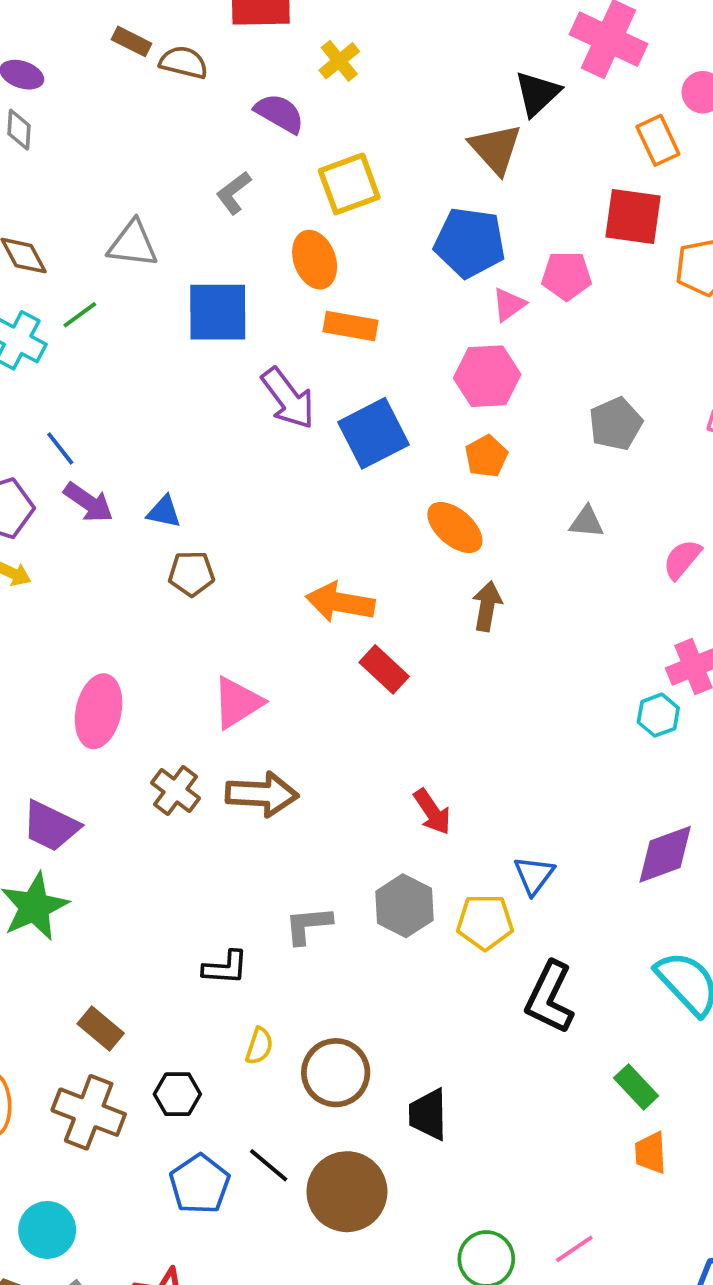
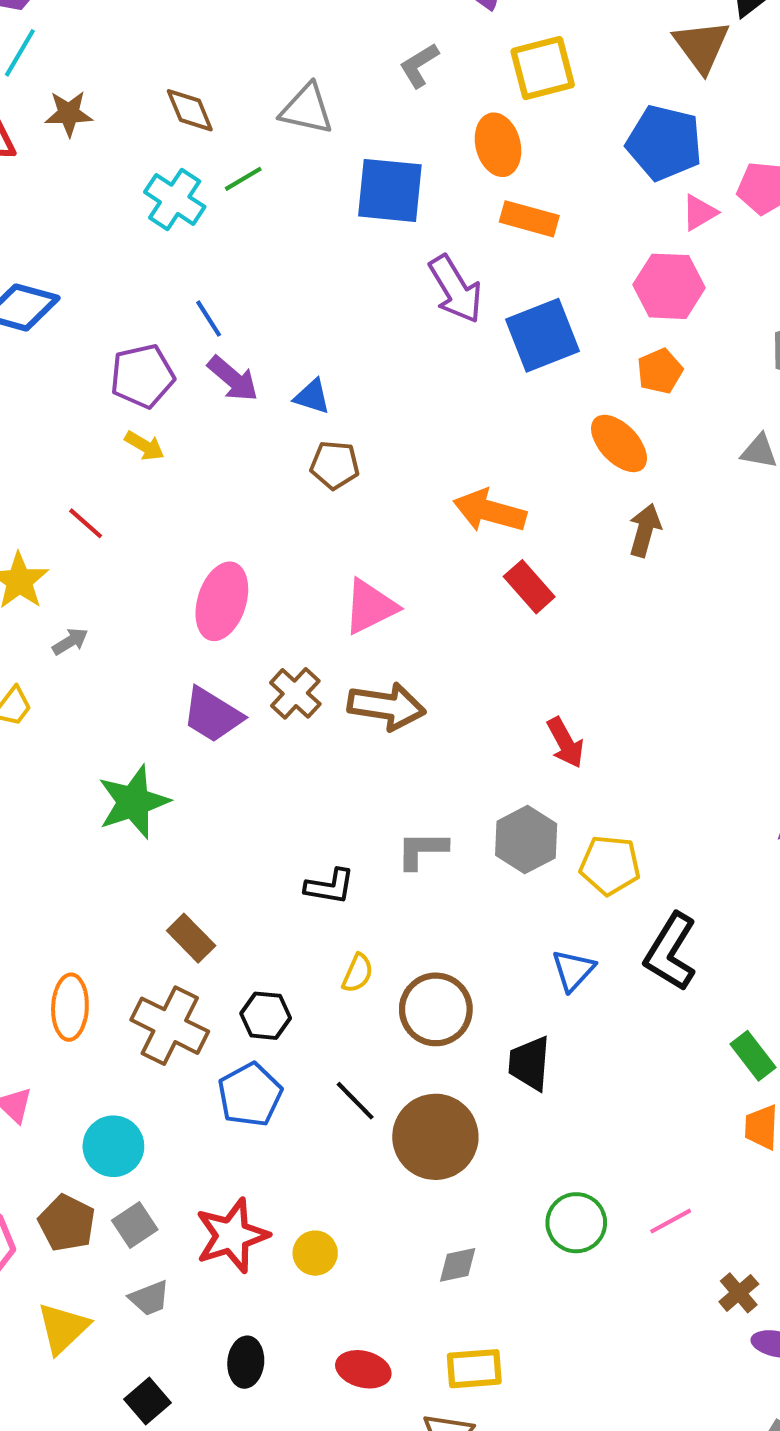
purple trapezoid: (51, 826) -> (212, 715), moved
blue triangle: (534, 875) -> (573, 970), moved
blue pentagon: (200, 1184) -> (250, 1095), moved

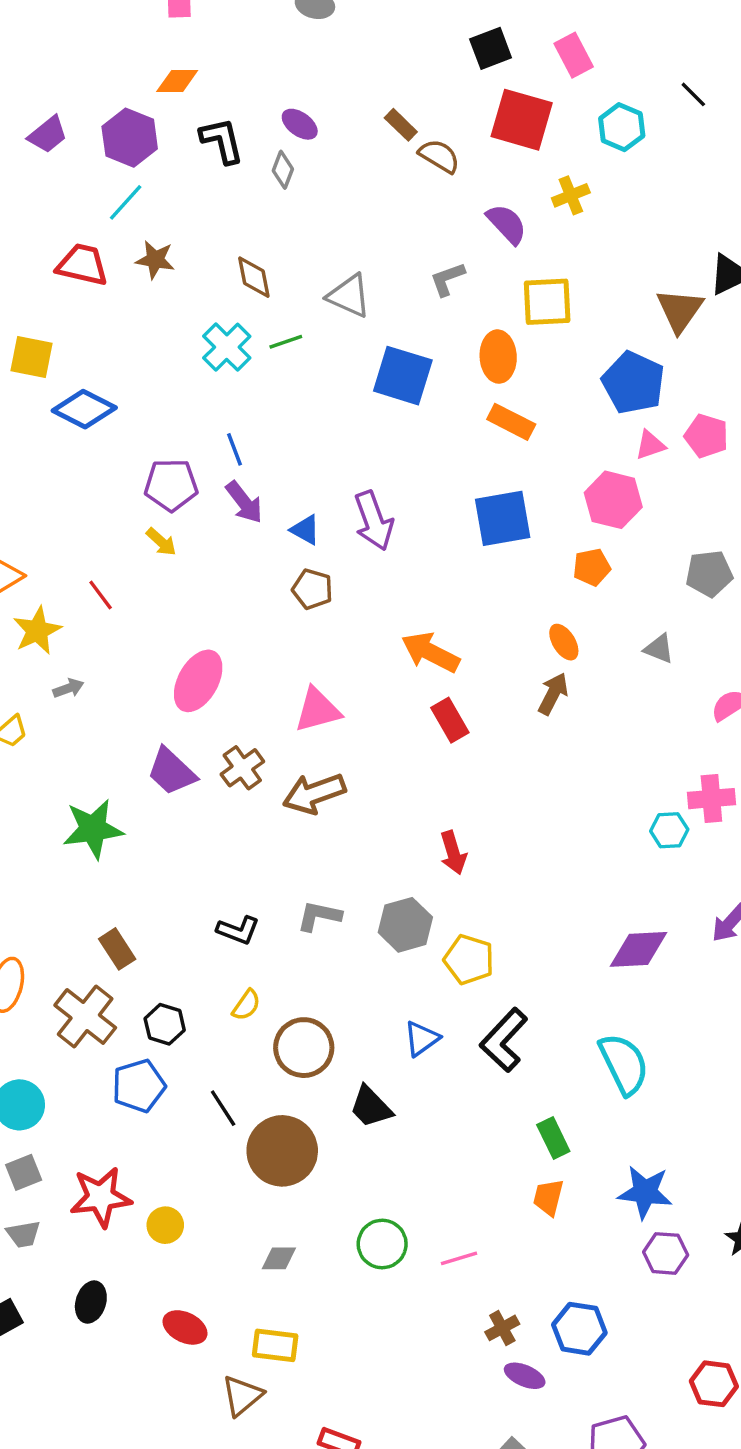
purple arrow: (455, 289) -> (374, 521), moved
orange ellipse: (619, 443) -> (564, 642), moved, size x0.7
brown arrow: (386, 706) -> (314, 793), turned 140
black trapezoid: (530, 1063) -> (371, 1107), turned -60

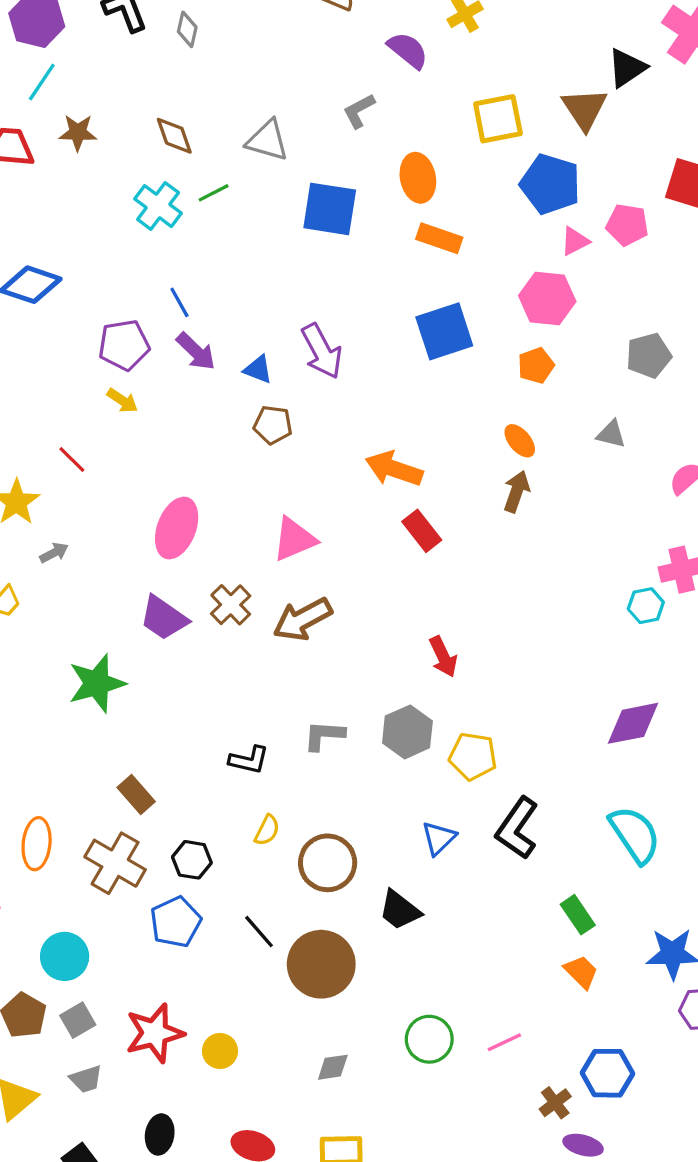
yellow square: (547, 302) -> (498, 119), moved
orange trapezoid: (548, 1197) -> (581, 972), turned 129
blue hexagon: (579, 1329) -> (607, 1073), moved

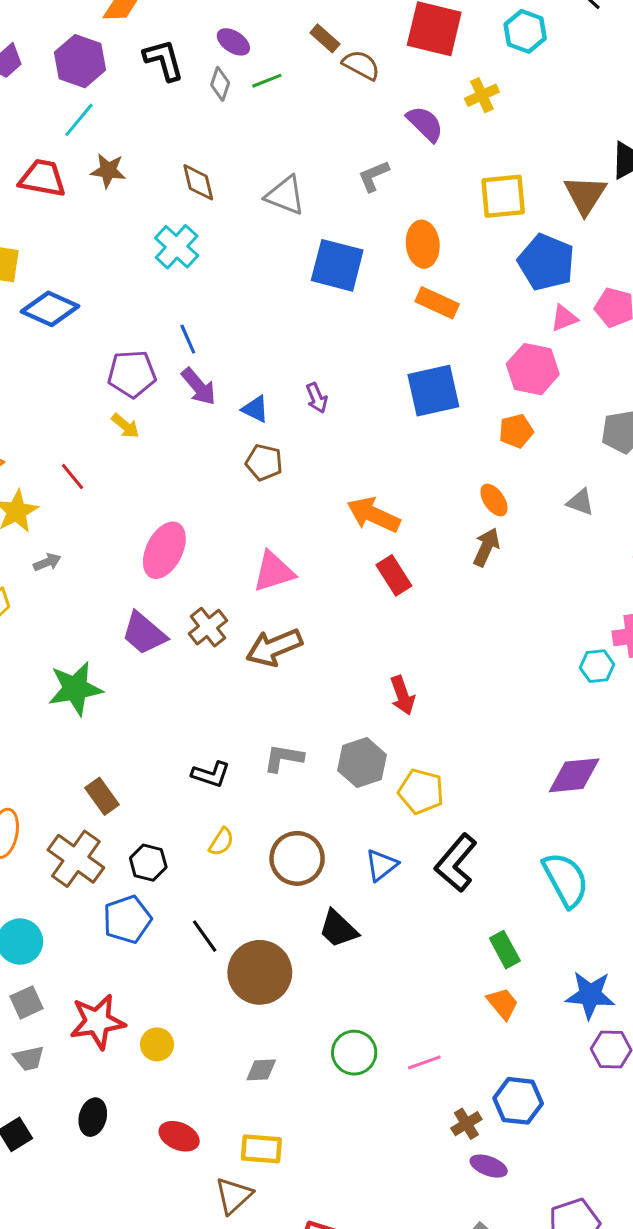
green line: (214, 193) -> (267, 81), moved
purple arrow: (322, 351) -> (317, 398), size x0.6
brown circle: (328, 863) -> (297, 858), moved

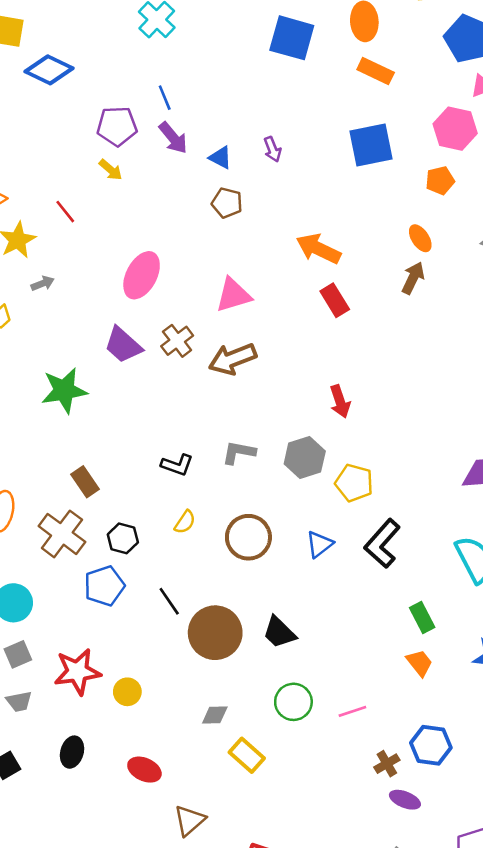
black trapezoid: (338, 929) -> (279, 632), moved
yellow rectangle: (261, 1149) -> (247, 755), moved, turned 36

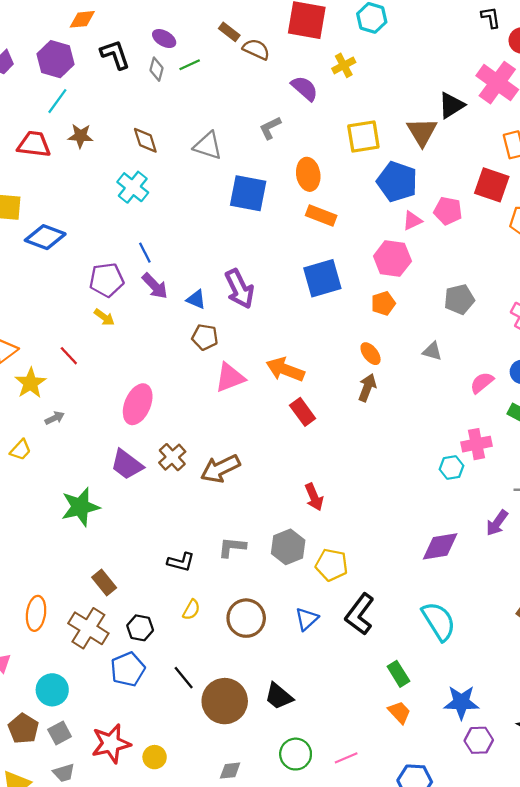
purple arrow: (272, 149) -> (239, 289), size x1.8
pink triangle: (233, 295) -> (230, 378), moved

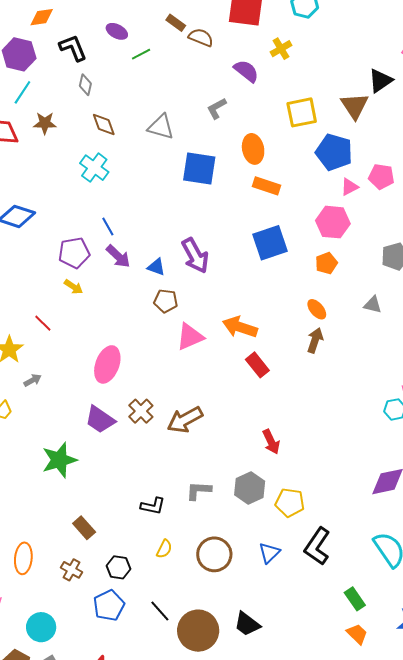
gray diamond: (156, 69) -> (85, 85), moved
brown cross: (88, 628) -> (71, 570), size x0.6

